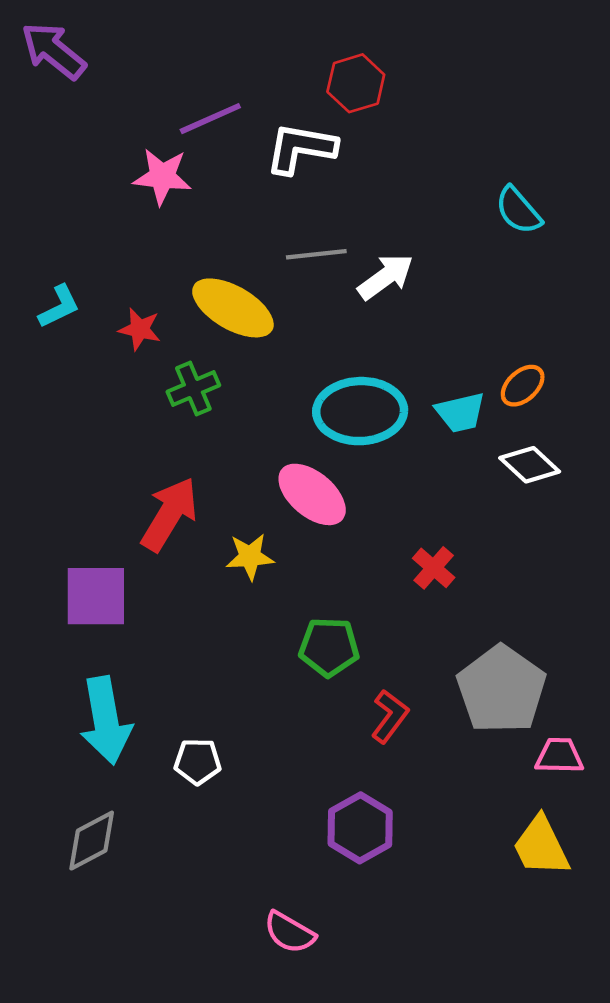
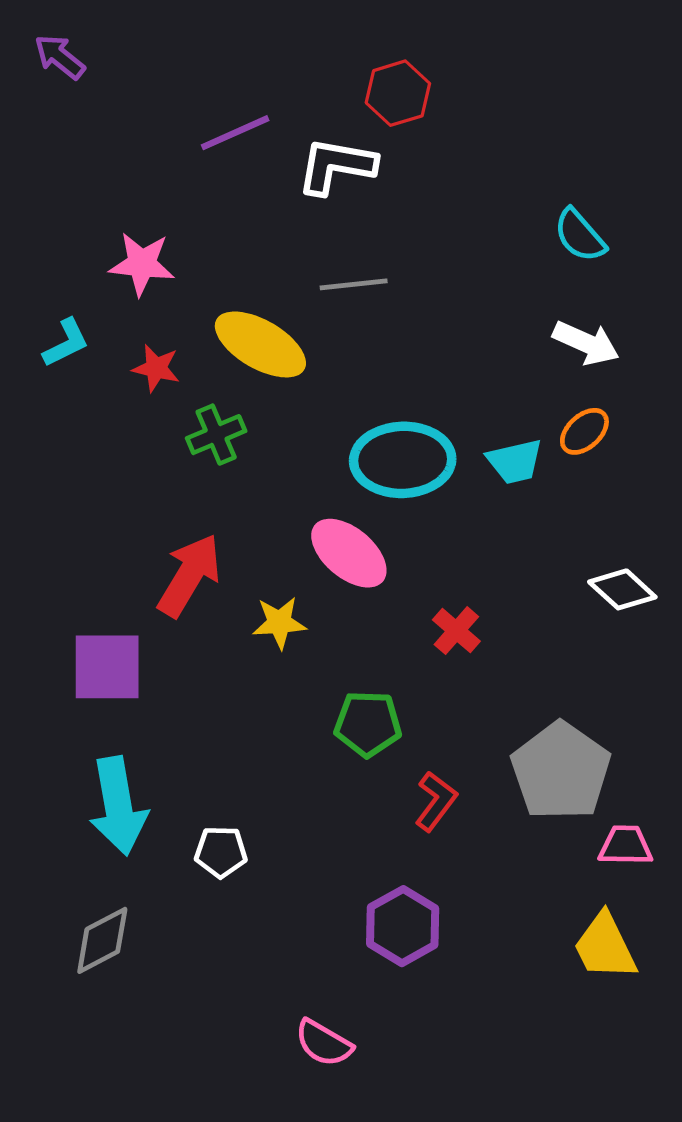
purple arrow: (54, 51) -> (60, 57), size x0.7
pink star: (162, 177) -> (142, 264), moved
white arrow: (386, 277) -> (586, 343), moved, turned 60
white diamond: (530, 465) -> (622, 589), moved
red cross: (434, 568) -> (456, 631), moved

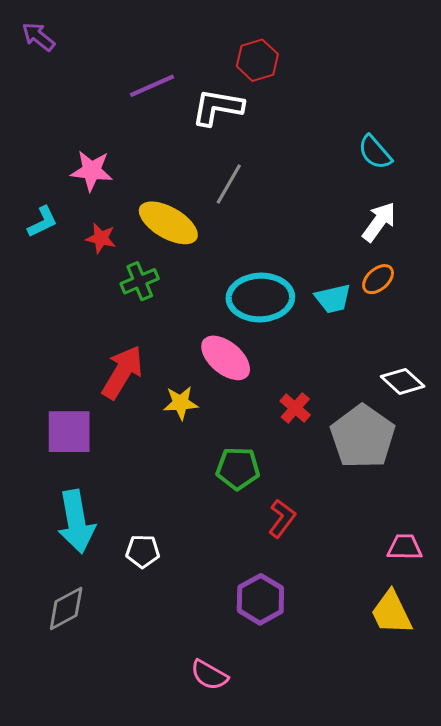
gray line: (354, 284) -> (229, 184), turned -54
white arrow: (586, 343) -> (379, 222), turned -78
gray pentagon: (561, 771) -> (363, 437), moved

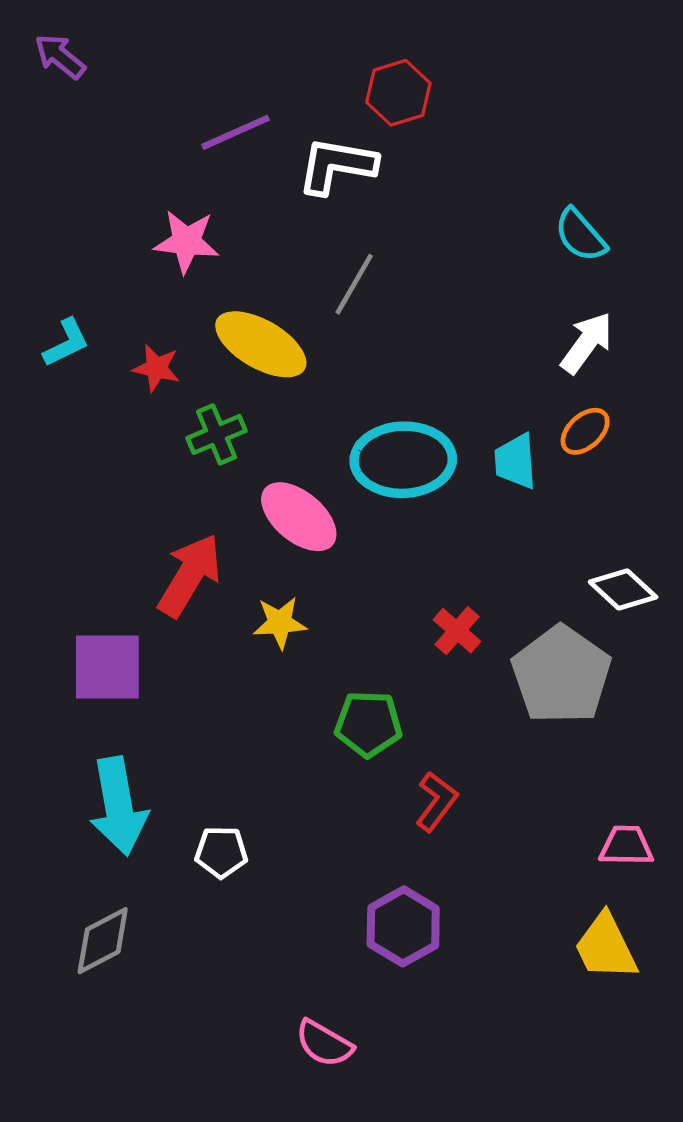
pink star: (92, 171) -> (186, 241), moved
cyan trapezoid: (333, 299) -> (515, 461), turned 99
pink ellipse: (226, 358) -> (299, 517), moved

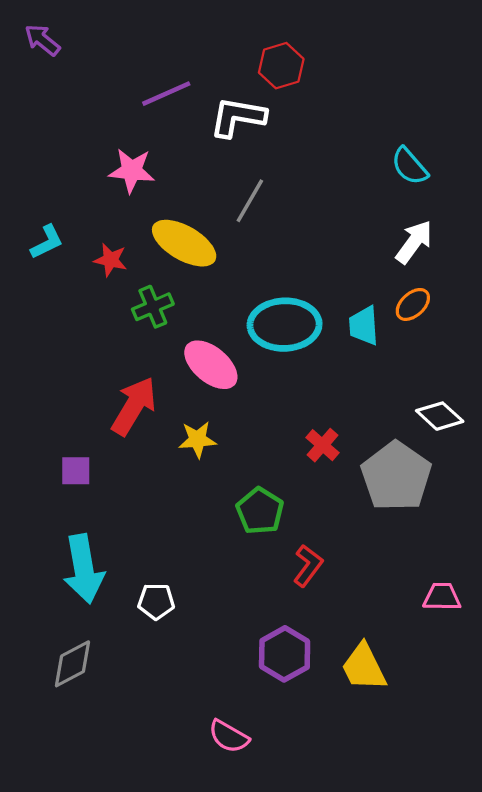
purple square: (107, 667) -> (76, 471), size x0.6
green pentagon: (368, 724) -> (260, 511), turned 30
yellow trapezoid: (606, 947) -> (364, 667), moved

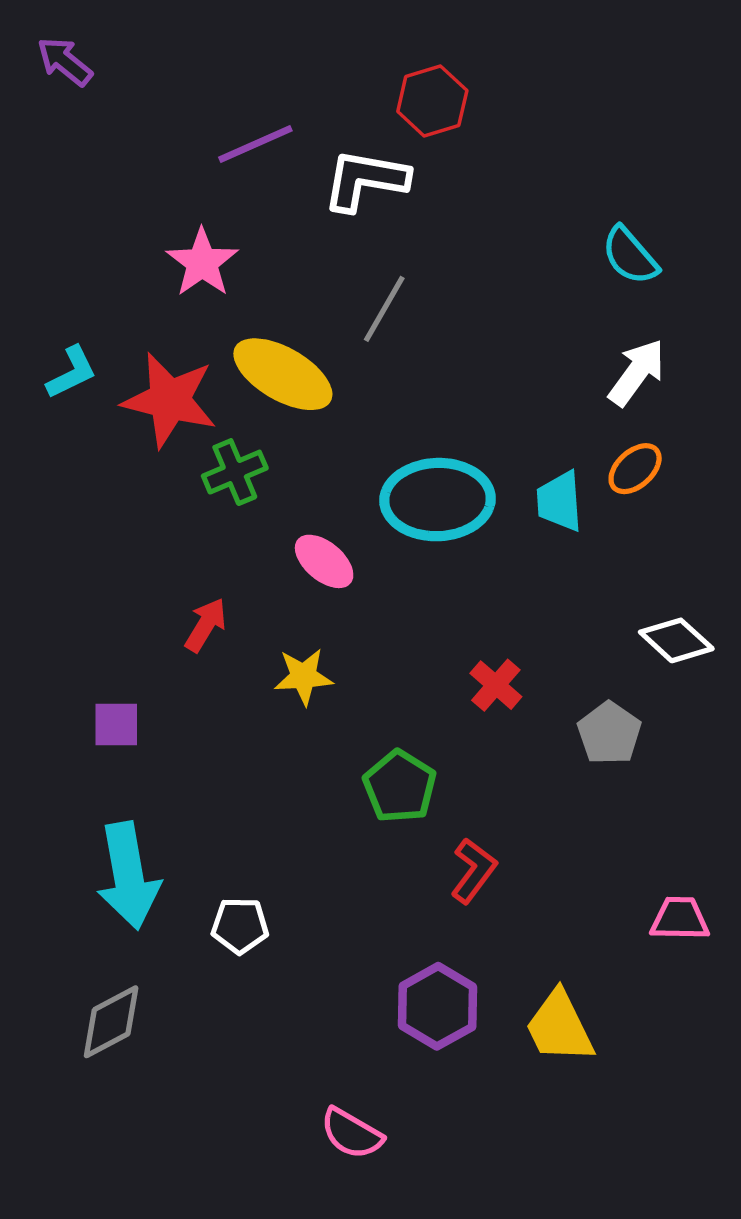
pink star: (132, 171) -> (202, 263), turned 30
red star: (110, 260) -> (170, 400), size x1.8
pink ellipse: (211, 365) -> (324, 561), size x0.7
red arrow: (134, 406) -> (206, 625), size x0.6
gray pentagon: (396, 476) -> (609, 733), size x0.6

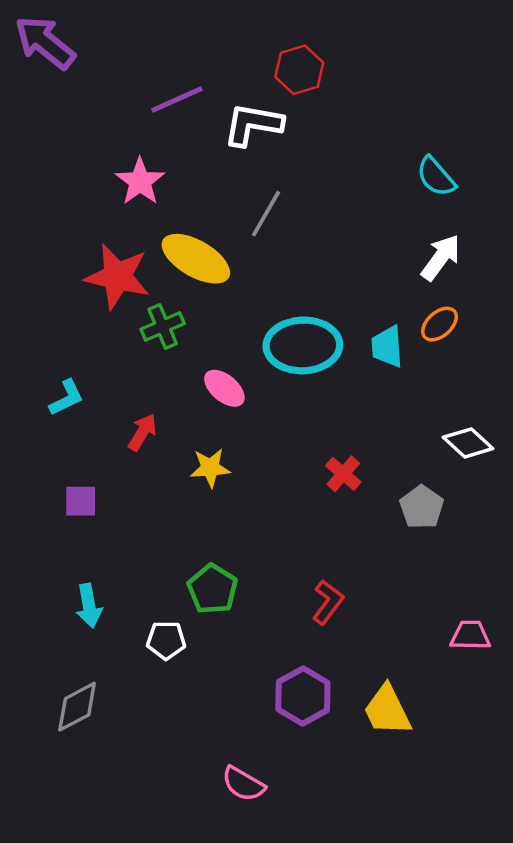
purple arrow: (65, 62) -> (45, 42), size x1.6
cyan L-shape: (72, 372) -> (66, 398), moved
green pentagon: (400, 786) -> (213, 589), moved
cyan arrow: (128, 876) -> (89, 606), size x0.6

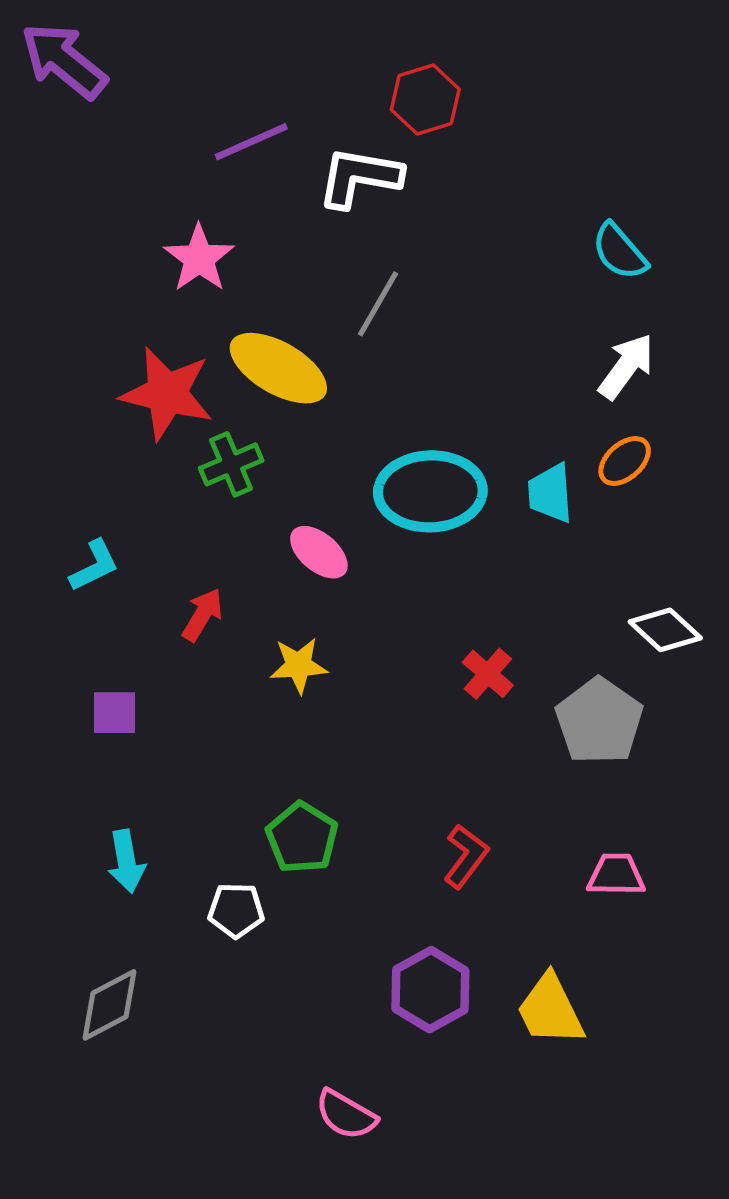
gray pentagon: (422, 507) -> (599, 721), size x1.4
pink trapezoid: (470, 635) -> (616, 875), moved

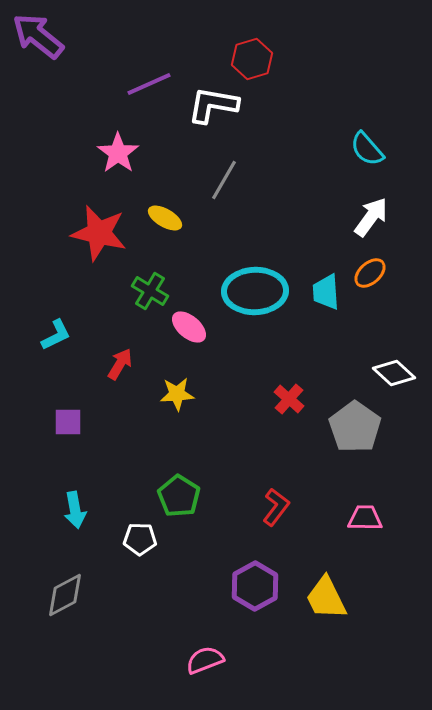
yellow ellipse: (278, 368) -> (165, 218), size x0.6
green cross: (231, 464) -> (150, 291), moved, turned -36
pink semicircle: (346, 1115) -> (205, 660), turned 129

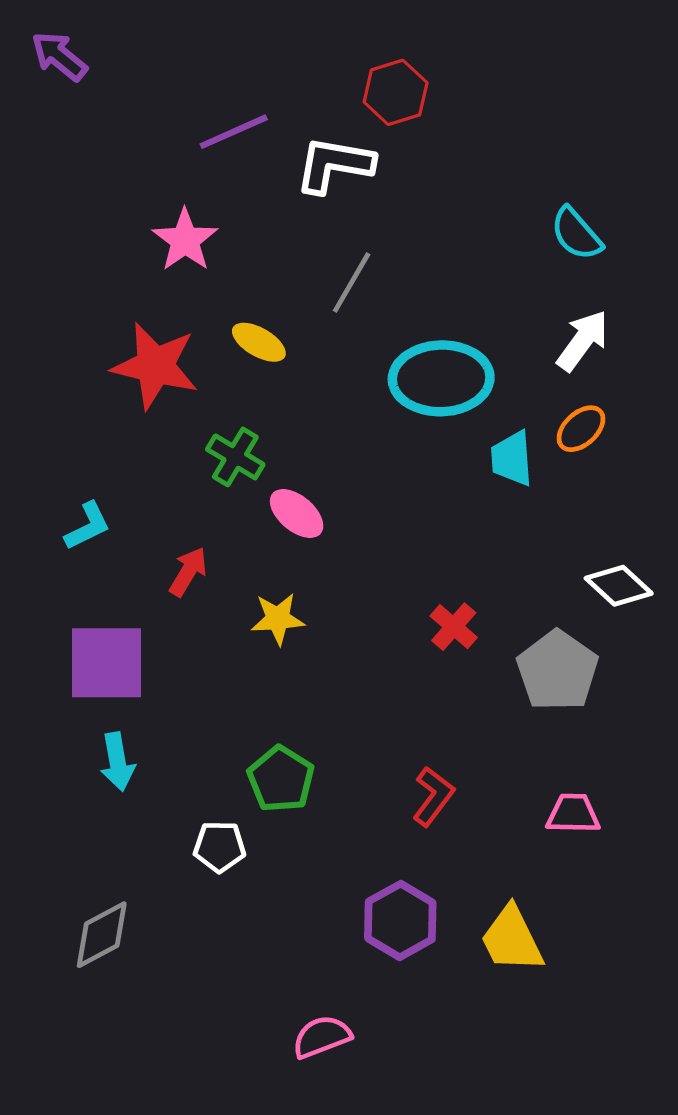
purple arrow: (38, 36) -> (59, 56), size x0.7
cyan ellipse: (255, 291) -> (441, 378), moved
purple square: (68, 422) -> (106, 663), size x1.8
cyan arrow: (75, 510) -> (117, 762), moved

